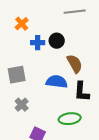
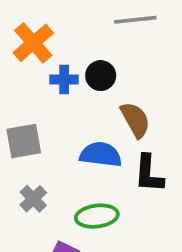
orange cross: (22, 24) -> (33, 43), size x1.5
green ellipse: (70, 119) -> (97, 216), moved

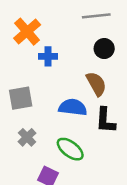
black circle: (101, 76) -> (104, 49), moved
green ellipse: (97, 216) -> (70, 149), turned 44

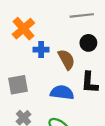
brown semicircle: (96, 84) -> (66, 59), moved
black L-shape: (105, 120) -> (90, 83), moved

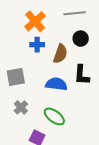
orange cross: (23, 29) -> (35, 21), moved
brown semicircle: (66, 59) -> (60, 54), turned 48

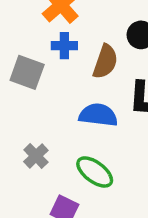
gray square: (16, 77) -> (27, 72), moved, turned 30

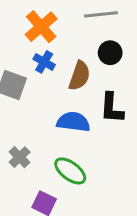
blue cross: (64, 46) -> (44, 62), turned 30

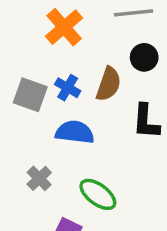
blue cross: (44, 62) -> (68, 88), moved
blue semicircle: (73, 122) -> (75, 132), moved

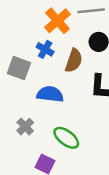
orange cross: (64, 27) -> (58, 21), moved
blue cross: (68, 88) -> (45, 49), moved

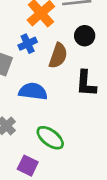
blue cross: (45, 49) -> (28, 44), turned 35

